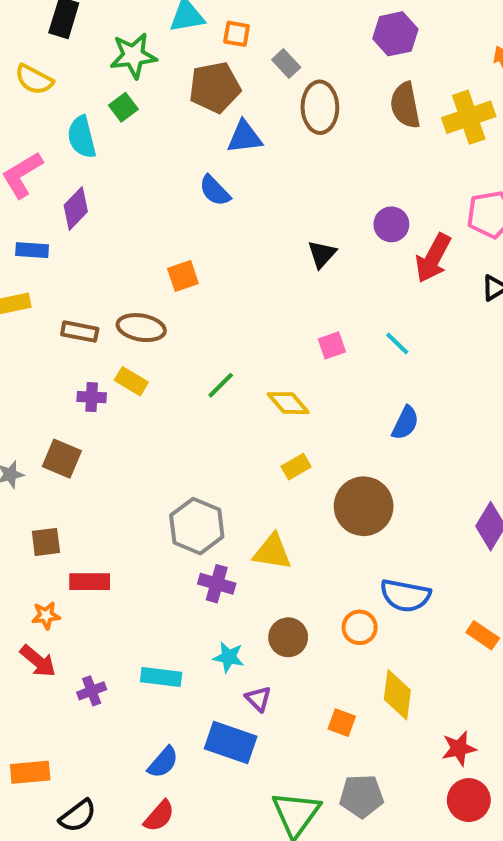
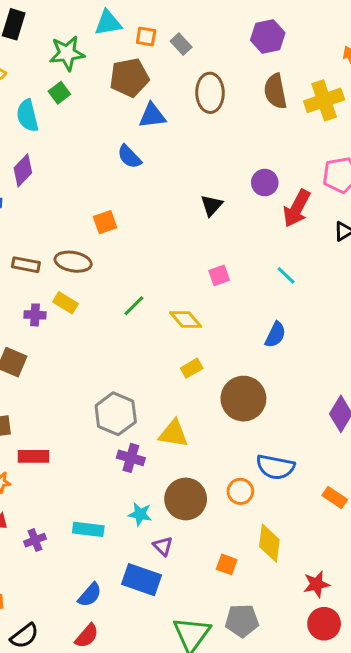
gray rectangle: (286, 64) -> (181, 44), moved
cyan line: (397, 343) -> (286, 275), moved
brown circle: (288, 637) -> (186, 499), size x1.4

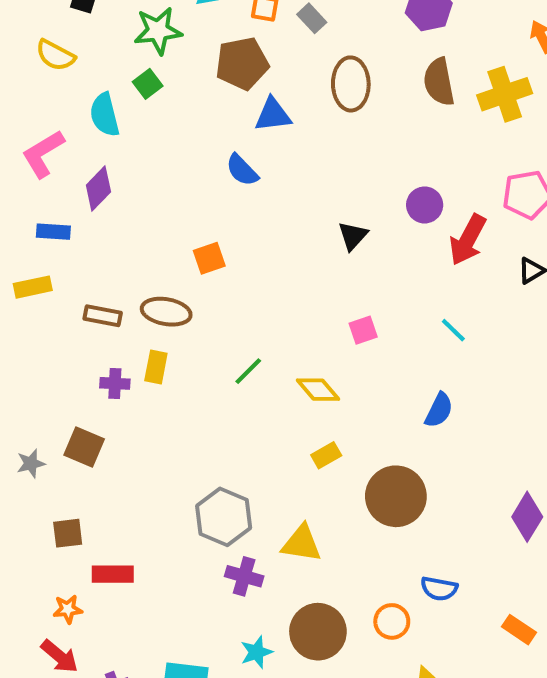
yellow rectangle: (65, 303) -> (156, 367), turned 70
blue semicircle: (275, 467) -> (439, 589), size x0.7
cyan star: (140, 514) -> (256, 652), turned -30

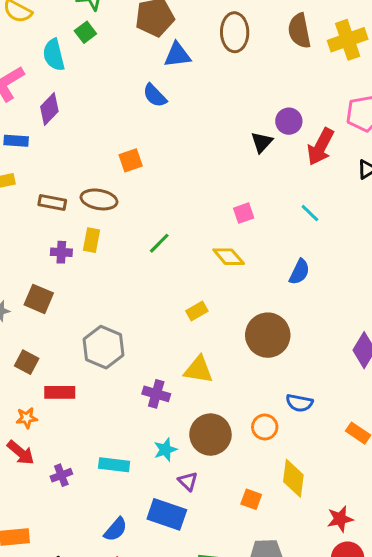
black triangle: (353, 236) -> (262, 142), moved
yellow diamond: (318, 390) -> (229, 257), moved
yellow rectangle: (326, 455) -> (197, 311), moved
gray hexagon: (224, 517) -> (104, 347), moved
brown square: (68, 533) -> (27, 362), turned 35

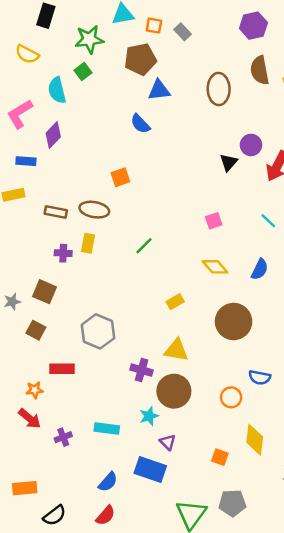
brown ellipse: (235, 32) -> (219, 89), moved
yellow diamond: (229, 257) -> (215, 267), moved
brown square: (27, 362) -> (36, 330), moved
brown circle: (210, 435) -> (174, 391), moved

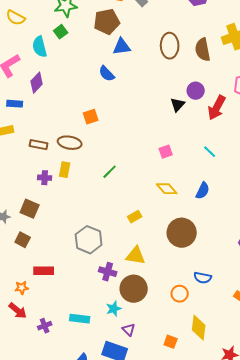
brown semicircle: (260, 70) -> (203, 50), moved
gray hexagon: (98, 331) -> (89, 240), moved

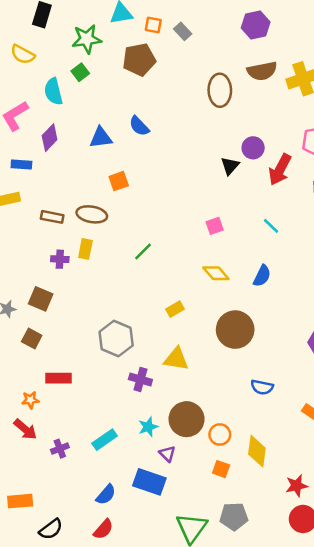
blue triangle: (122, 47) -> (101, 138), moved
brown semicircle: (203, 50) -> (262, 71), moved, turned -90
brown circle: (134, 289) -> (187, 419), moved
orange circle: (180, 294) -> (220, 434), moved
cyan rectangle: (80, 319) -> (105, 440), turned -42

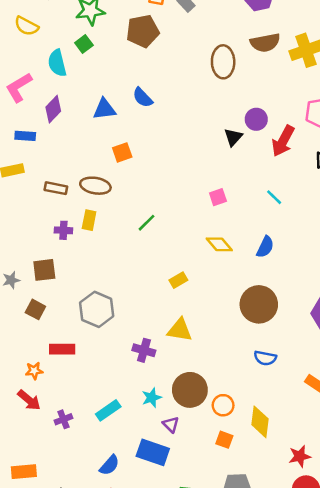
brown square: (41, 299) -> (44, 270), turned -30
brown circle: (235, 330) -> (259, 304), moved
gray hexagon: (116, 339) -> (97, 309), moved

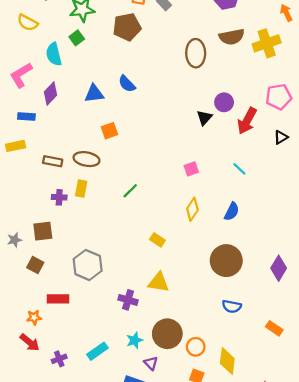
yellow diamond: (219, 244) -> (192, 209), turned 75
yellow rectangle: (178, 280) -> (157, 240), turned 64

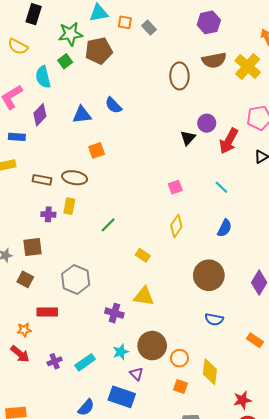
brown pentagon: (127, 27) -> (99, 51), moved
yellow cross: (267, 43) -> (248, 67), turned -30
green line: (130, 191) -> (108, 225), moved
blue semicircle: (232, 211) -> (225, 228), moved
purple cross: (59, 359) -> (55, 361), moved

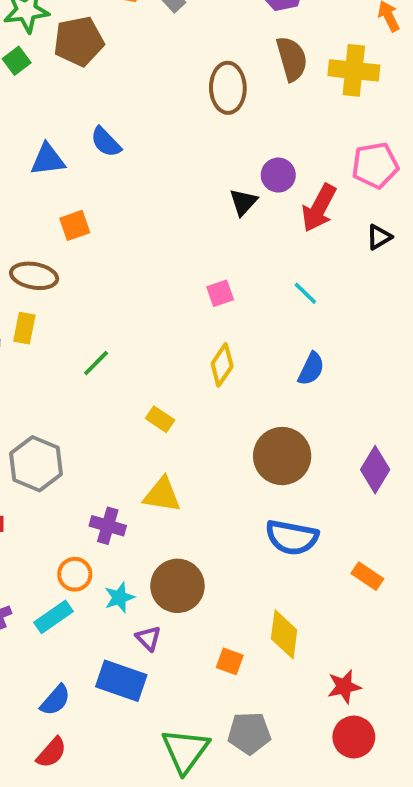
brown semicircle: (214, 60) -> (292, 59), turned -95
yellow cross: (248, 67) -> (354, 70), turned -35
blue semicircle: (214, 319) -> (292, 537), size x1.5
orange circle: (179, 358) -> (75, 574), moved

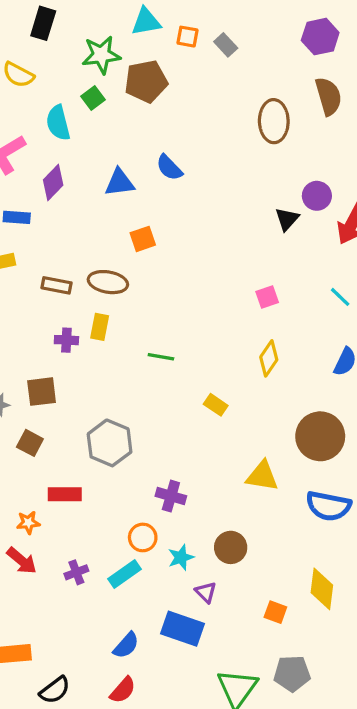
green line: (96, 363) -> (161, 357), turned 55
yellow triangle: (162, 495) -> (262, 476), moved
brown circle: (177, 586) -> (231, 547), size x0.7

